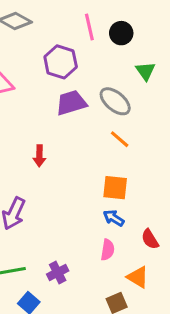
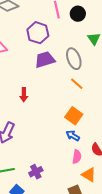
gray ellipse: (115, 101) -> (74, 59), turned 30
orange square: (115, 188) -> (74, 116), turned 30
pink semicircle: (108, 250) -> (77, 157), moved

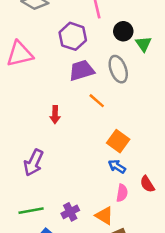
black circle: (78, 14) -> (123, 31), moved
orange line: (77, 84) -> (97, 101), moved
orange triangle: (89, 175) -> (104, 216), moved

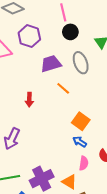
black circle: (123, 31) -> (70, 32), moved
purple hexagon: (73, 36) -> (29, 36), moved
purple cross: (70, 212) -> (42, 179), size x1.6

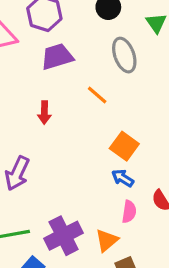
purple trapezoid: (51, 64) -> (57, 57), moved
orange triangle: (69, 182) -> (107, 240), turned 49

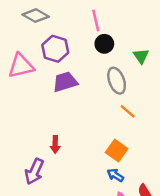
orange line: (97, 95) -> (128, 111), moved
red arrow: (44, 113) -> (55, 144), moved

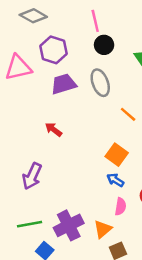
gray ellipse: (117, 81) -> (100, 83), moved
red arrow: (55, 144) -> (54, 129), moved, turned 126

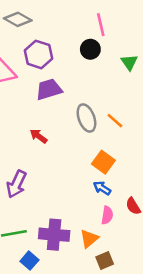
pink line: (95, 21) -> (101, 25), moved
gray ellipse: (100, 83) -> (86, 118), moved
purple cross: (69, 225) -> (54, 235), turned 32

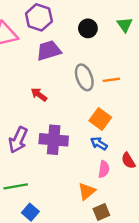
black circle: (90, 49) -> (88, 28), moved
orange line: (115, 121) -> (111, 80), turned -49
purple cross: (54, 235) -> (54, 140), moved

